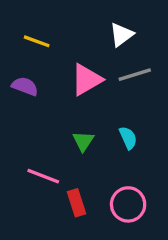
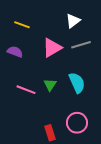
cyan semicircle: (128, 138) -> (77, 83), size x1.5
pink line: (43, 176) -> (26, 90), moved
red rectangle: (77, 203) -> (50, 133), moved

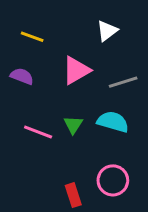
gray line: (81, 45) -> (123, 82), moved
cyan semicircle: (77, 83) -> (113, 122), turned -50

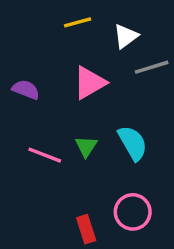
yellow line: (32, 37) -> (78, 22), moved, turned -35
gray line: (123, 82) -> (152, 67), moved
cyan semicircle: (113, 122) -> (133, 143), turned 44

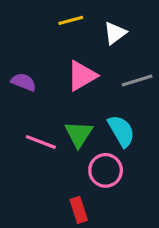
gray line: (152, 67) -> (137, 80), moved
green triangle: (86, 146) -> (79, 134), size x1.4
pink circle: (133, 212) -> (106, 170), moved

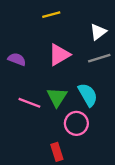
white triangle: (115, 33) -> (98, 32), moved

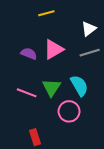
purple semicircle: (17, 59) -> (29, 54), moved
red rectangle: (57, 152) -> (35, 137), moved

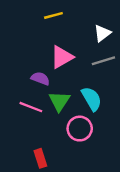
purple semicircle: (29, 54) -> (40, 79), moved

